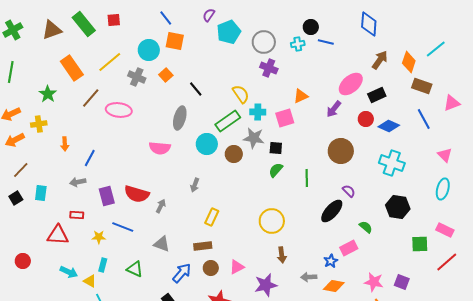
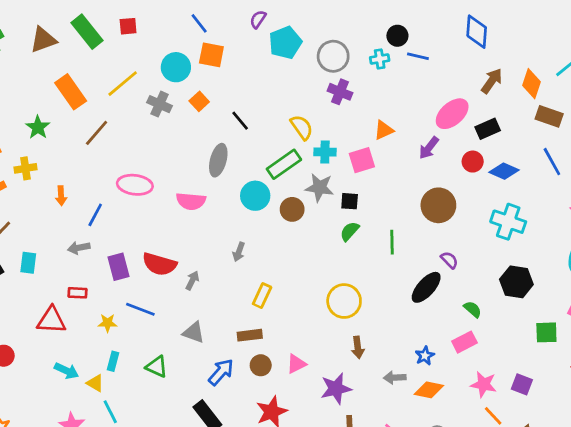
pink ellipse: (119, 110) -> (135, 185), moved
pink rectangle: (349, 248) -> (464, 342), moved

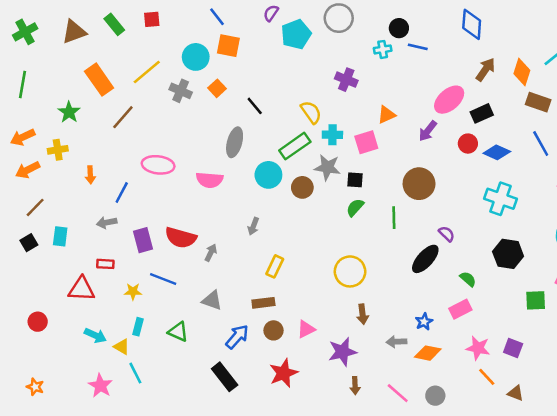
green rectangle: (87, 32) -> (114, 24), size x0.7
gray circle: (333, 56) -> (339, 18), moved
brown circle: (438, 205) -> (419, 184), moved

